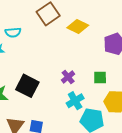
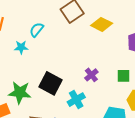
cyan semicircle: (13, 32) -> (37, 30), turned 133
cyan cross: (75, 101) -> (76, 100), moved

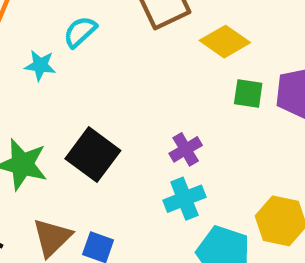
green square: (124, 76) -> (248, 94), moved
cyan cross: (76, 100) -> (184, 199), moved

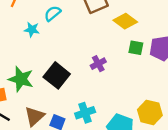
purple cross: (186, 149) -> (98, 64), moved
cyan cross: (184, 199) -> (85, 113), moved

